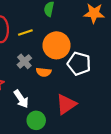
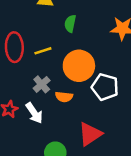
white arrow: (21, 99) -> (34, 113), moved

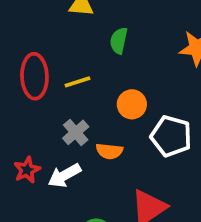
orange circle: (79, 66) -> (132, 104), size x0.6
white arrow: (34, 113) -> (64, 176), turned 95

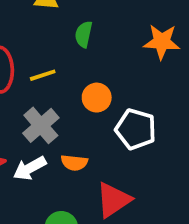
gray cross: (76, 132) -> (41, 125), size x1.4
orange semicircle: (109, 151) -> (74, 163), moved

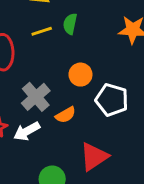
yellow line: (43, 75) -> (42, 31), moved
orange semicircle: (74, 163) -> (66, 115), moved, turned -36

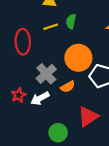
orange circle: (80, 75) -> (78, 58), size x1.6

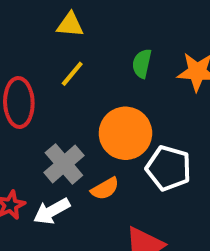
green semicircle: (71, 21) -> (142, 64), moved
yellow line: (51, 27) -> (72, 74), turned -32

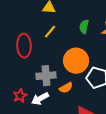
gray cross: (64, 164) -> (46, 76), turned 36

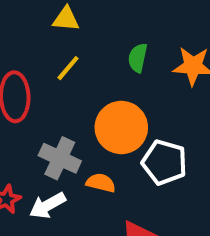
gray cross: (46, 76) -> (60, 158), turned 30
orange semicircle: (66, 88) -> (101, 183), turned -136

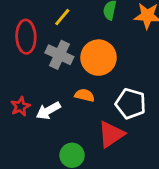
gray cross: (60, 158) -> (59, 55), moved
white pentagon: (164, 162) -> (131, 104), moved

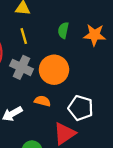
yellow line: (62, 17) -> (24, 36), turned -56

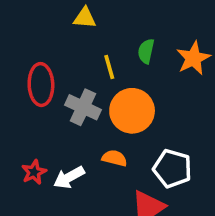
orange star: (95, 35) -> (193, 58), turned -30
yellow line: (24, 36) -> (109, 67), moved

